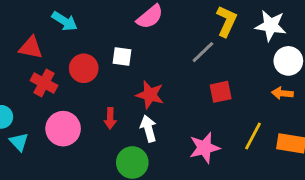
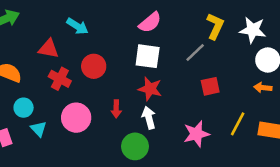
white square: (122, 56) -> (148, 56), moved, size x1.5

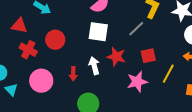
red star: (150, 89) -> (116, 57), moved
white arrow: (149, 118) -> (94, 66), moved
yellow line: (238, 124) -> (168, 74), moved
pink star: (196, 134) -> (137, 82), moved

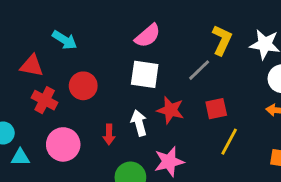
yellow line: (168, 74) -> (229, 142), moved
pink star: (137, 82) -> (169, 162), moved
cyan triangle: (11, 90) -> (20, 157), turned -48

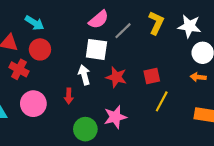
gray line: (199, 70) -> (123, 31), moved
red circle: (83, 86) -> (40, 49), moved
white arrow: (139, 123) -> (84, 75), moved

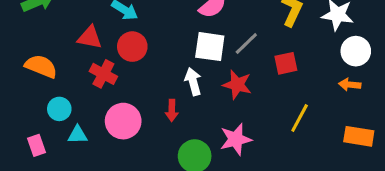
gray line: (123, 31) -> (246, 44), moved
red square: (152, 76) -> (286, 63), moved

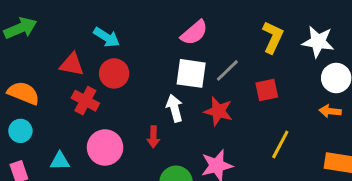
cyan circle: (59, 109) -> (20, 131), moved

